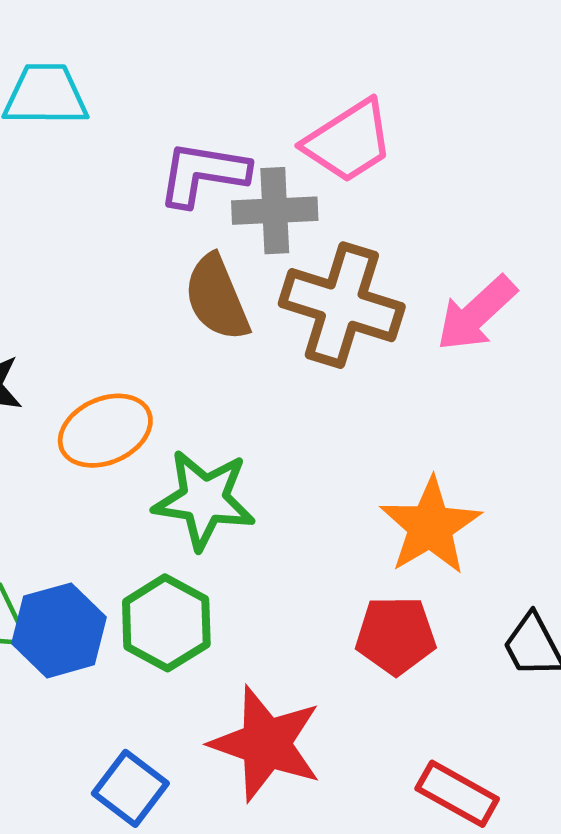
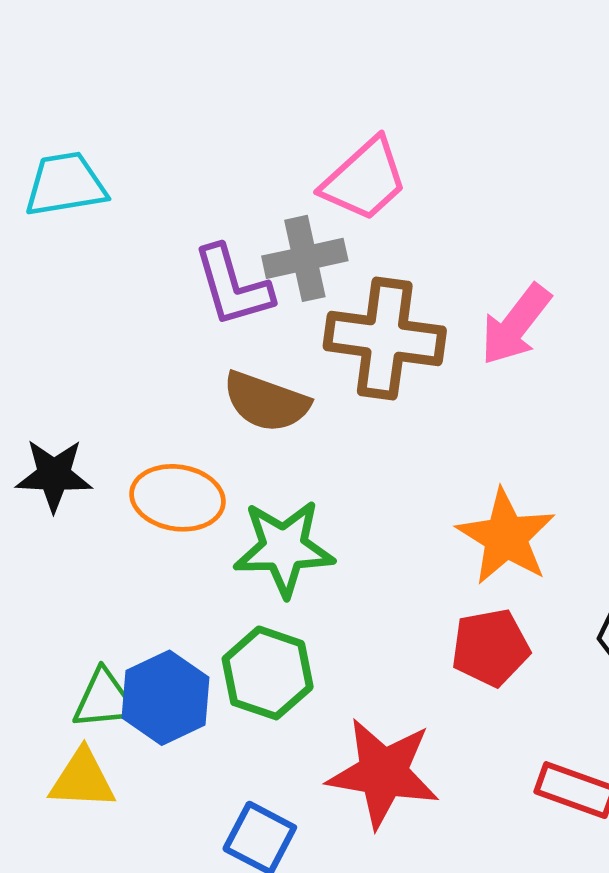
purple L-shape: (203, 174) -> (233, 286), moved, turned -106
brown semicircle: (217, 298) -> (266, 402), moved, turned -38
orange ellipse: (105, 431) -> (178, 498), turned 42

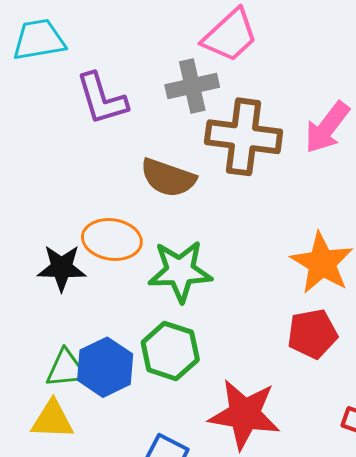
purple L-shape: (233, 286) -> (102, 99), moved
black star: (54, 475) -> (62, 268), moved

